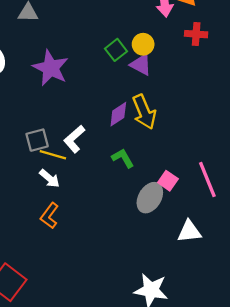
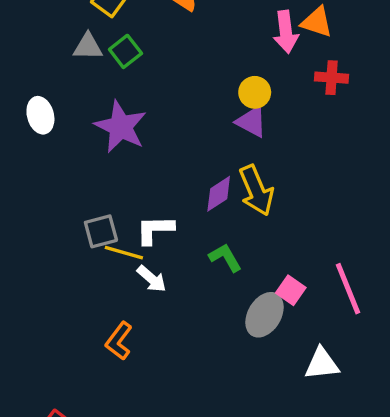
green square: (116, 50) -> (125, 51), moved
white L-shape: (74, 139) -> (155, 230), turned 40
white arrow: (49, 178) -> (152, 279), moved

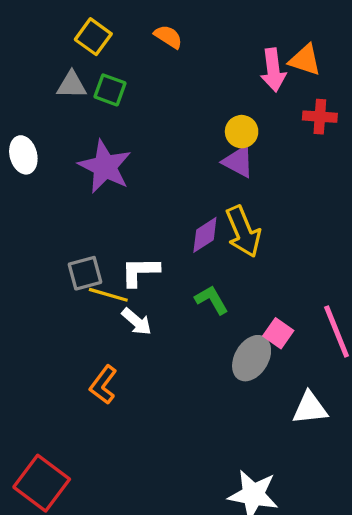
green square: (125, 51) -> (110, 90), turned -32

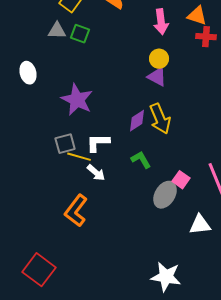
pink arrow: (273, 70) -> (161, 22), moved
red cross: (320, 117) -> (206, 37), moved
purple star: (105, 167) -> (77, 100), moved
orange L-shape: (103, 385) -> (76, 211), size x1.4

